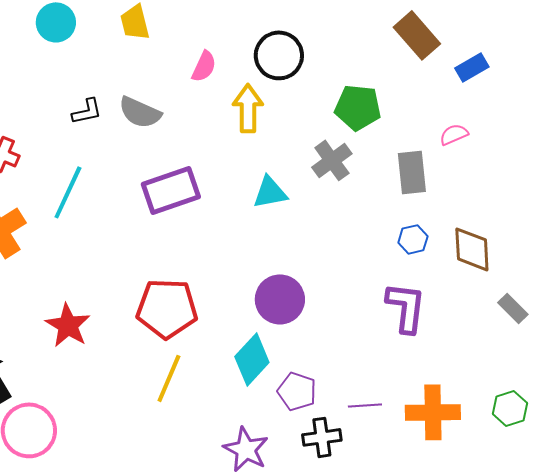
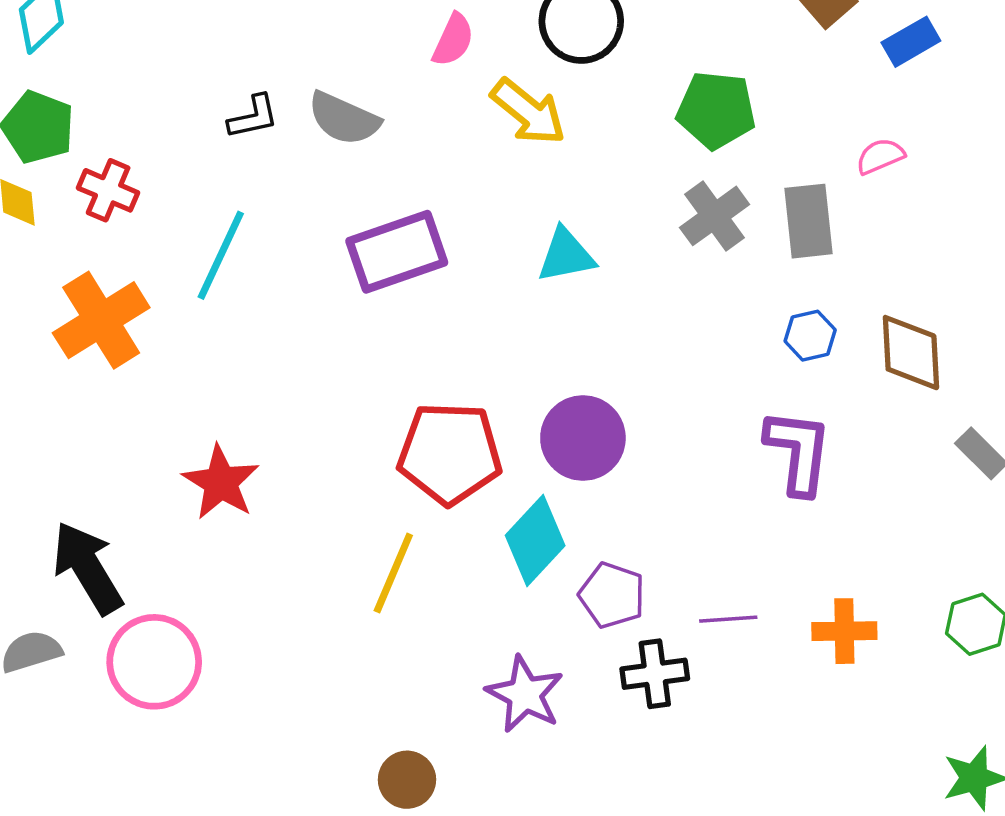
yellow arrow: (248, 108) -> (528, 112), turned 129
gray cross: (332, 160) -> (715, 216), moved
red pentagon: (167, 308) -> (450, 453), moved
orange cross: (433, 412) -> (844, 631), size x0.7

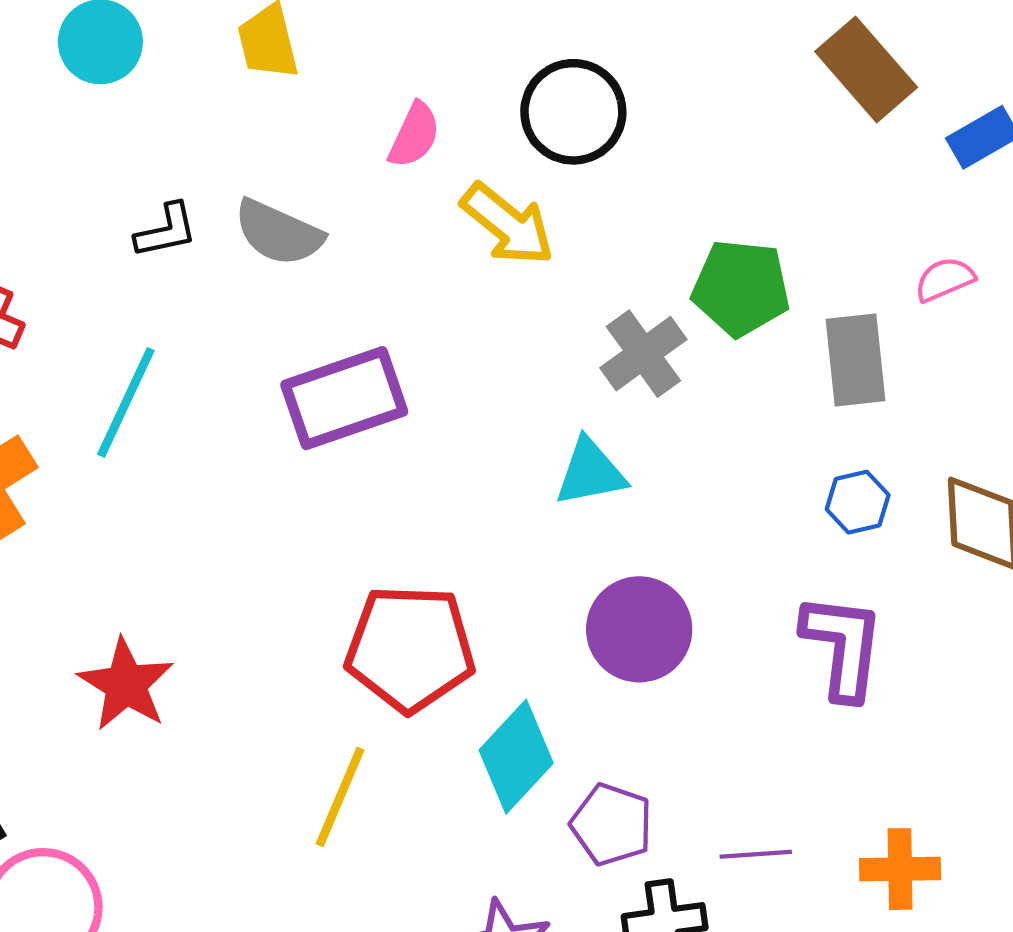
green pentagon: (716, 110) -> (741, 288), moved
gray cross: (715, 216) -> (643, 354), moved
cyan triangle: (566, 255) -> (590, 472), moved
purple circle: (583, 438) -> (639, 629), moved

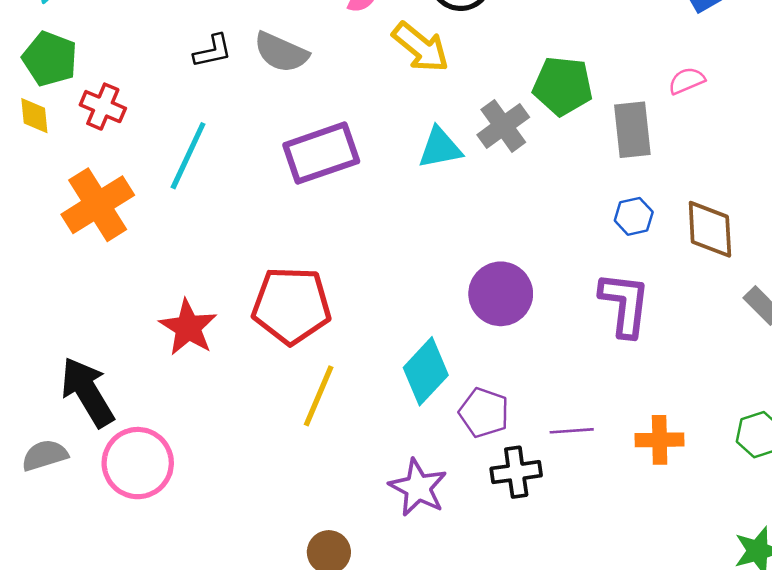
cyan triangle: (590, 472) -> (440, 148), moved
red pentagon: (410, 648) -> (291, 305), moved

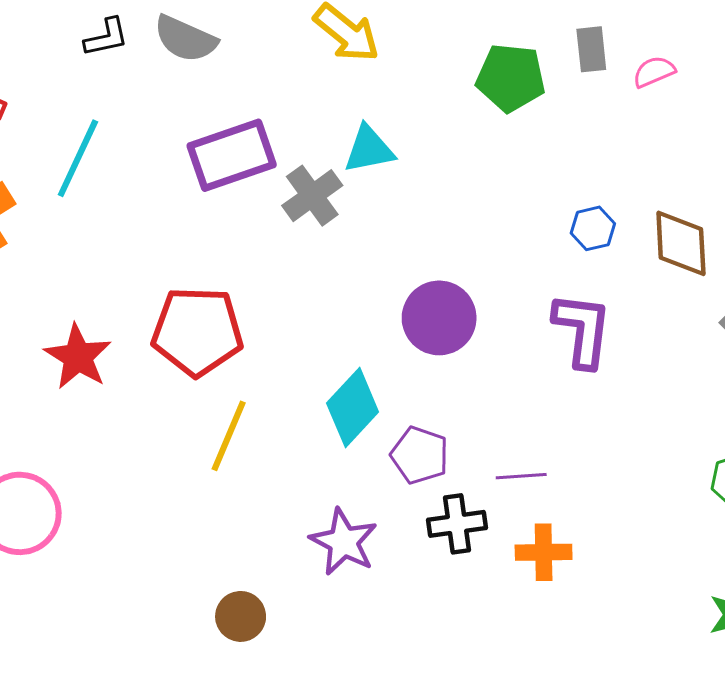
gray cross: (503, 126) -> (312, 196), moved
gray rectangle: (632, 130) -> (591, 49), moved, size x0.7
orange cross: (660, 440) -> (544, 552), moved

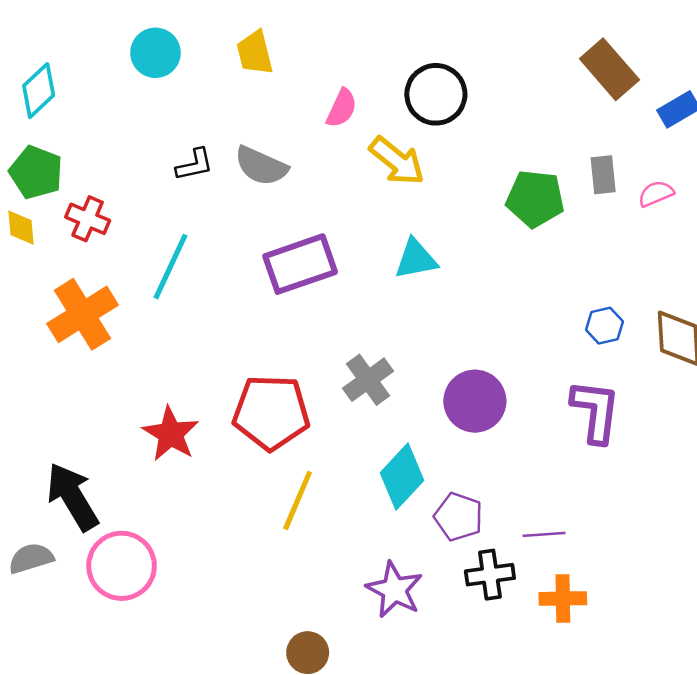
gray cross: (312, 196) -> (368, 380), moved

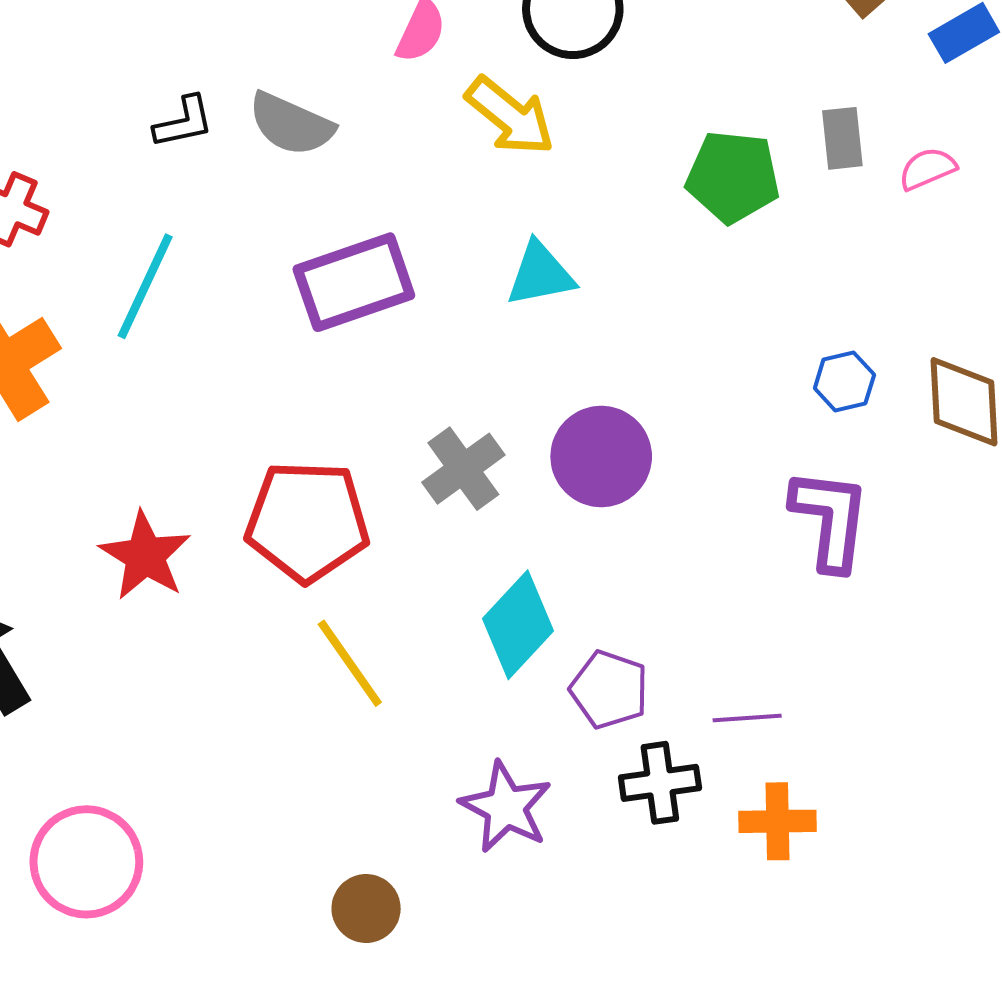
purple circle: (475, 401) -> (601, 457), moved
yellow line: (298, 500) -> (350, 663), turned -58
pink circle: (122, 566) -> (86, 862), moved

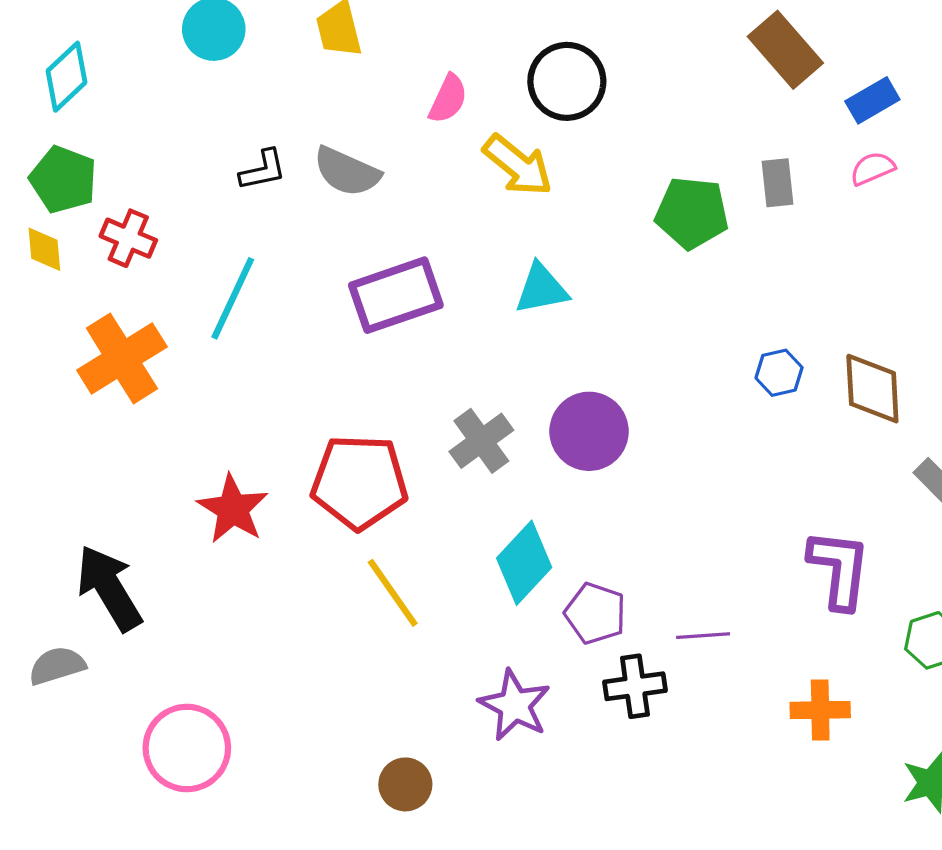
pink semicircle: (927, 169) -> (872, 168), moved
purple L-shape: (830, 519) -> (839, 569), moved
orange cross: (777, 821) -> (820, 710), moved

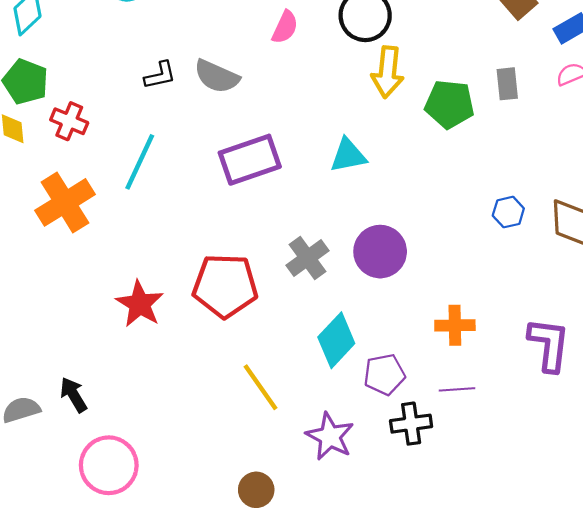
yellow arrow: (518, 165) -> (388, 72), moved, turned 57
black arrow: (109, 588) -> (73, 395), moved, size x0.6
yellow line: (393, 593) -> (260, 387), moved
purple pentagon: (595, 613) -> (384, 374), turned -30
orange cross: (820, 710) -> (455, 325), moved

